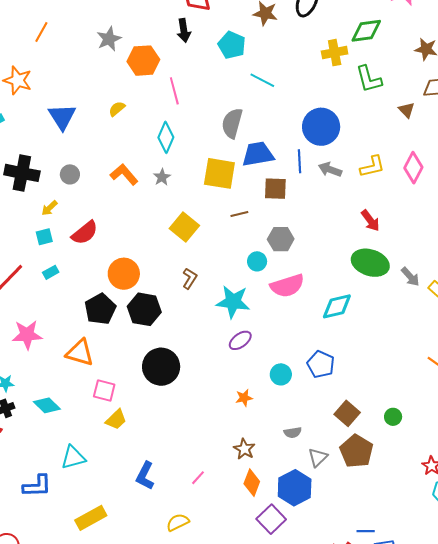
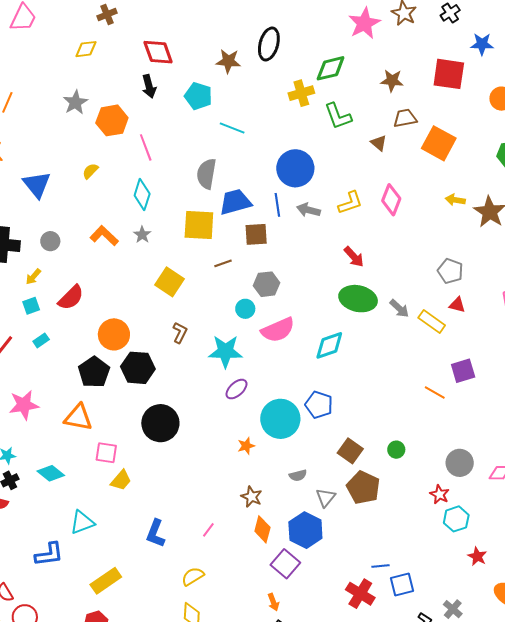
cyan circle: (281, 374) -> (280, 419), size x1.8

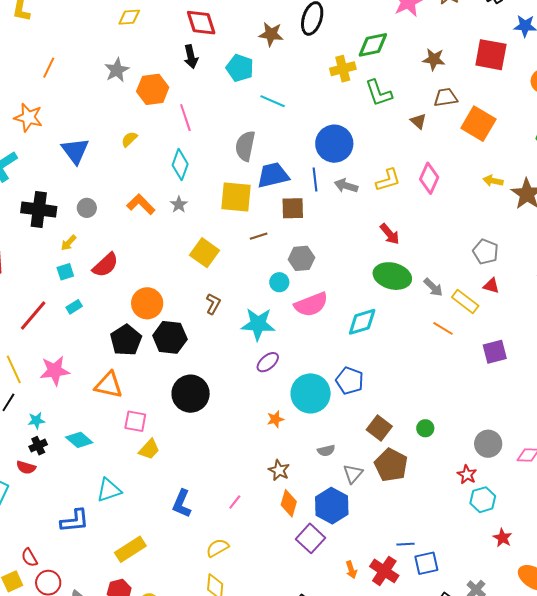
orange line: (435, 393) -> (443, 328), moved
orange arrow: (273, 602) -> (351, 570), moved

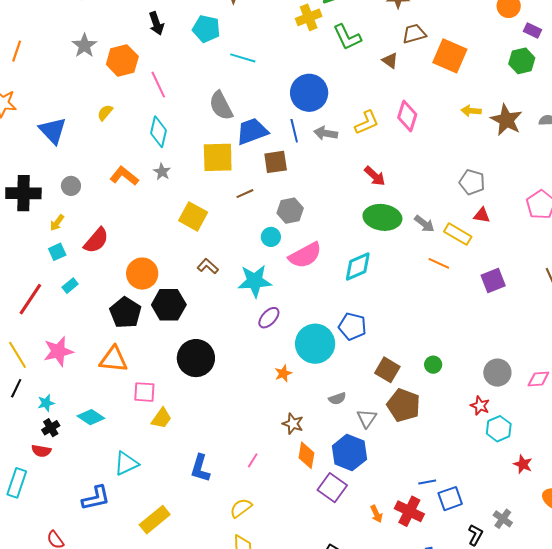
gray semicircle: (245, 146) -> (221, 106), turned -32
brown L-shape: (213, 304) -> (208, 266), turned -70

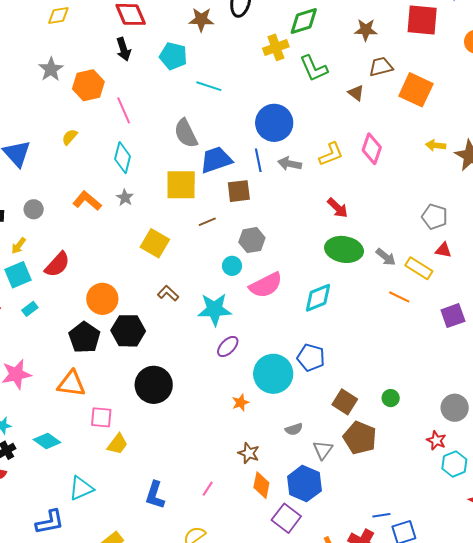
cyan square: (57, 252) -> (18, 275), size x1.5

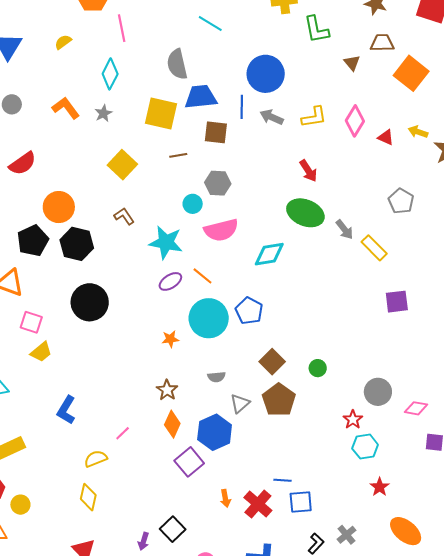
red triangle: (443, 250) -> (386, 137), moved
orange line: (399, 297) -> (203, 276), moved
pink line: (208, 489) -> (123, 433), moved

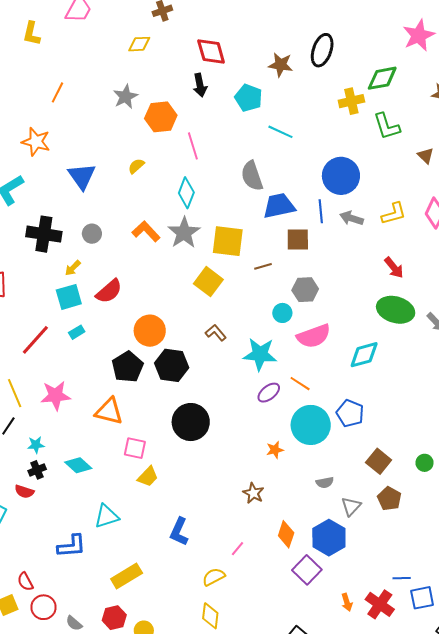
gray star: (103, 113) -> (184, 233), size x1.8
yellow square: (161, 113) -> (228, 241), moved
brown star: (167, 390) -> (253, 493), moved
brown pentagon: (279, 400) -> (389, 499), size x0.7

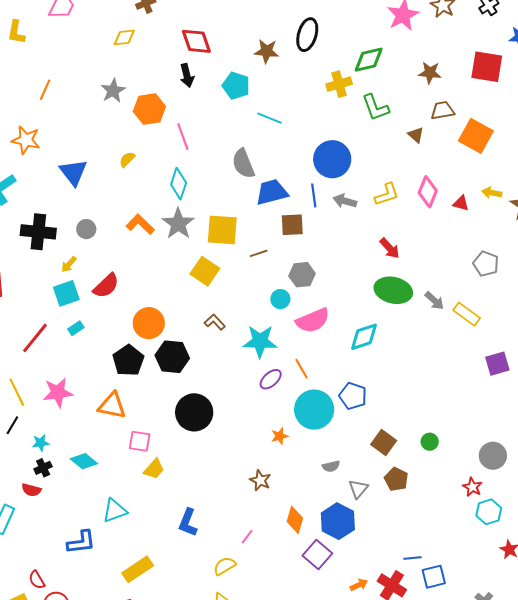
orange line: (300, 384) -> (301, 369), turned 30
orange arrow: (347, 602) -> (359, 585), turned -96

